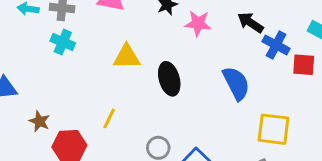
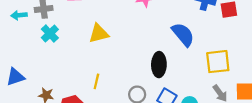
cyan cross: (63, 42) -> (50, 34), turned 36
black ellipse: (169, 79) -> (159, 65), moved, turned 30

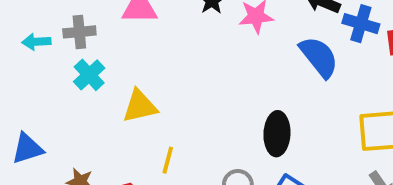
yellow triangle: (99, 34) -> (140, 106), moved
blue semicircle: (183, 34) -> (319, 57), moved

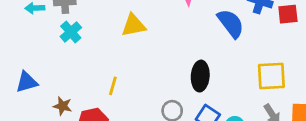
yellow triangle: (140, 106) -> (134, 25), moved
yellow line: (168, 160) -> (113, 86), moved

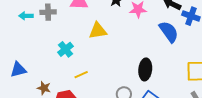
cyan cross: (71, 32) -> (66, 49), moved
yellow line: (113, 86) -> (81, 75), turned 48

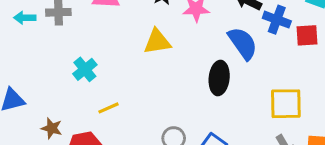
yellow triangle: (98, 31) -> (157, 42), moved
black ellipse: (145, 69) -> (219, 78), moved

